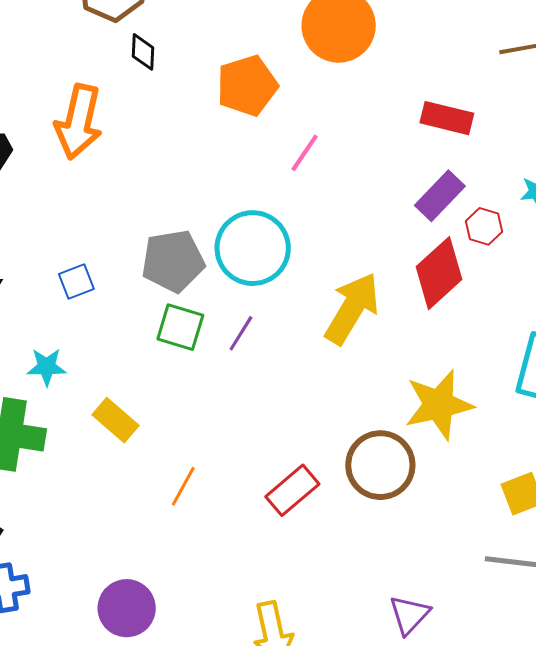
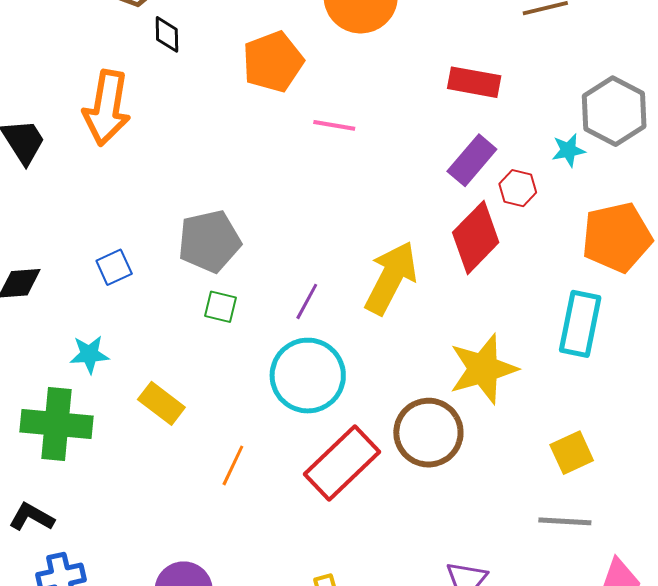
pink line: (305, 153) -> (334, 125), turned 69
cyan circle: (253, 248) -> (308, 376), moved
green square: (180, 327) -> (221, 307), size x0.7
purple line: (241, 333) -> (307, 301), moved
red rectangle: (292, 490) -> (342, 463), size x1.4

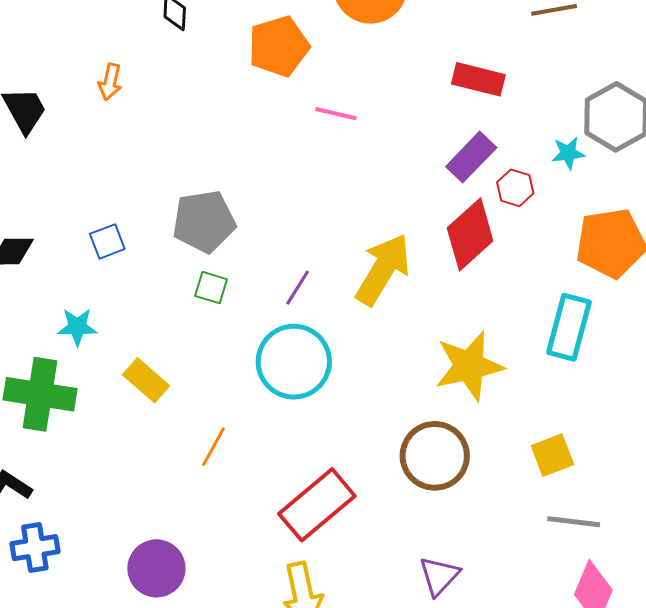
orange arrow: (107, 108) -> (110, 82), size x0.5
brown circle: (428, 433) -> (435, 456), moved
red rectangle: (342, 463) -> (317, 505), moved
gray line: (565, 521) -> (574, 522), moved

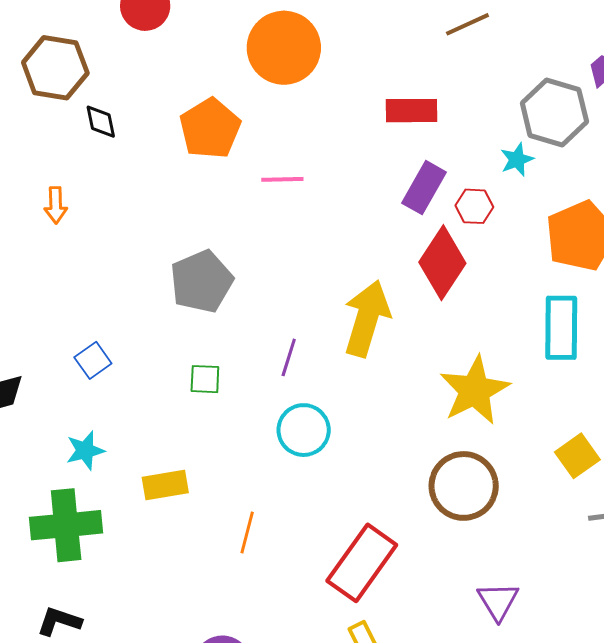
gray pentagon: (204, 221) -> (202, 281), moved
cyan circle: (294, 362) -> (304, 430), size x0.7
yellow rectangle: (146, 380) -> (165, 485), turned -36

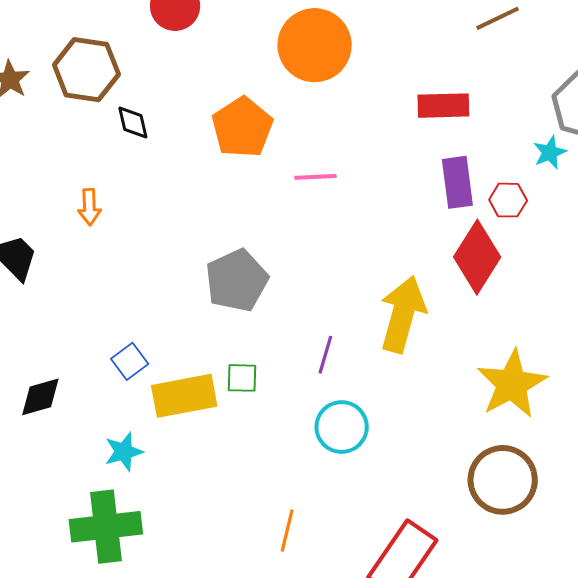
purple rectangle: (424, 188) -> (457, 182), turned -36
yellow rectangle: (165, 485) -> (184, 396), moved, size x1.4

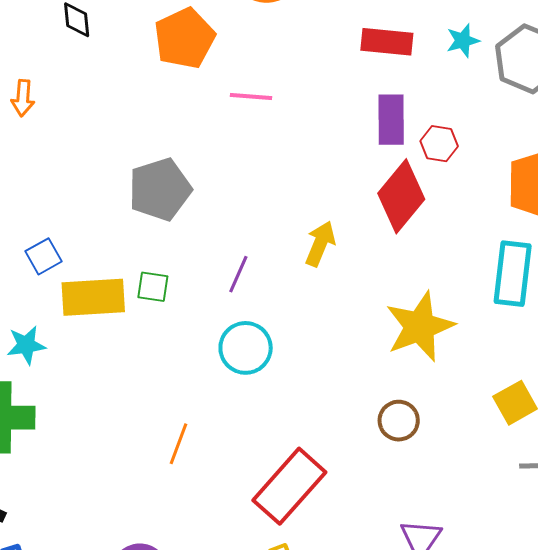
cyan star: (550, 152) -> (463, 41), moved
yellow arrow: (403, 314) -> (320, 244), size x0.6
brown circle: (503, 480) -> (399, 421), size x0.6

